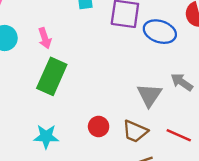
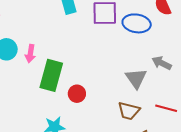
pink arrow: (45, 38) -> (30, 54), moved, turned 36
red circle: (99, 127) -> (77, 94), moved

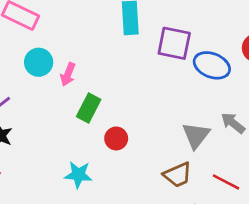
green rectangle: (51, 75) -> (89, 108), size x0.7
brown trapezoid: (129, 111) -> (178, 175), turned -50

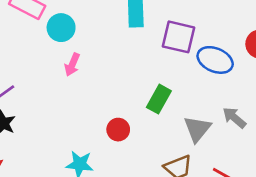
cyan circle: (39, 62) -> (61, 28), moved
green rectangle: (89, 108) -> (159, 99), moved

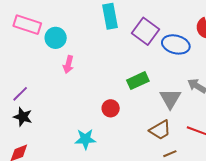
purple square: (178, 37) -> (145, 31), turned 32
green rectangle: (159, 99) -> (138, 81), turned 45

